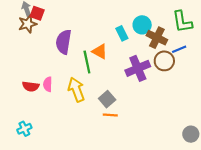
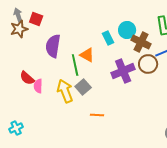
red square: (37, 13) -> (36, 19), moved
red semicircle: (31, 86) -> (27, 78), moved, turned 35
gray square: (107, 99) -> (83, 87), moved

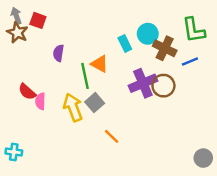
brown star: (19, 29) -> (17, 33), turned -30
purple semicircle: (53, 46) -> (58, 53), size x0.6
brown circle: (148, 64) -> (163, 86), moved
orange line: (97, 115) -> (112, 136), turned 40
cyan cross: (16, 128) -> (14, 152), turned 32

